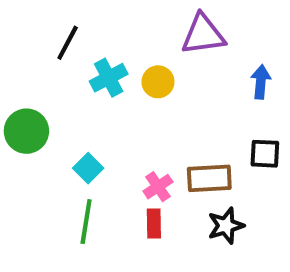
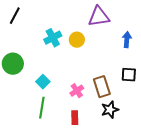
black line: (68, 43) -> (15, 16), moved
brown rectangle: (209, 178) -> (102, 87), turned 75
red rectangle: (154, 224) -> (75, 118), moved

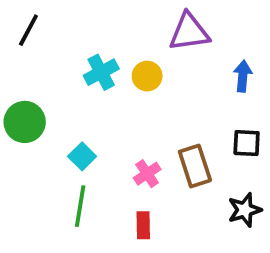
black star: (110, 110) -> (245, 210), moved

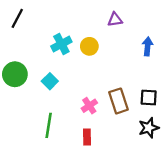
purple triangle: (189, 32) -> (115, 20), size x0.6
black square: (247, 143) -> (149, 98), moved
cyan square: (82, 156) -> (50, 81), moved

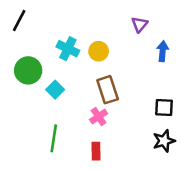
purple triangle: (115, 20) -> (140, 24), moved, turned -42
cyan cross: (61, 44) -> (68, 49), turned -36
green circle: (15, 74) -> (28, 70), moved
brown rectangle: (118, 101) -> (108, 90), moved

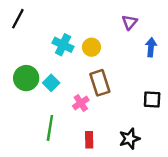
green circle: (28, 70) -> (26, 78), moved
pink cross: (99, 117) -> (81, 103), moved
black star: (164, 141) -> (130, 139), moved

